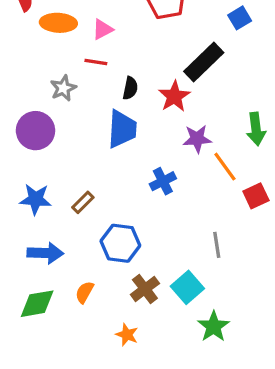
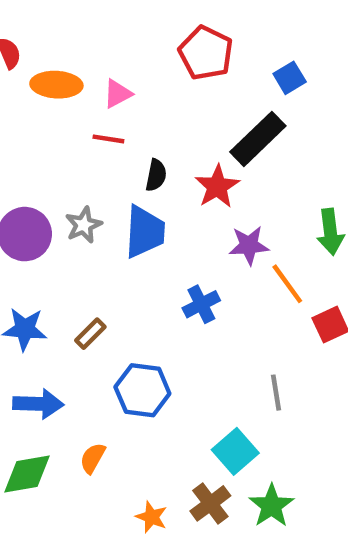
blue square: (240, 18) -> (290, 78), moved
gray star: (63, 88) -> (84, 225), moved
brown cross: (145, 289) -> (210, 503), moved

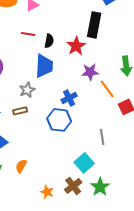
red line: (108, 139) -> (28, 34), moved
black rectangle: (258, 139) -> (94, 25), turned -35
gray star: (84, 225) -> (27, 90), moved
brown rectangle: (90, 334) -> (20, 111), turned 32
blue hexagon: (142, 390) -> (59, 120), moved

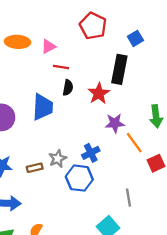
red line: (28, 34) -> (61, 67), moved
blue trapezoid: (44, 66) -> (43, 107), moved
gray star: (27, 90) -> (58, 159), moved

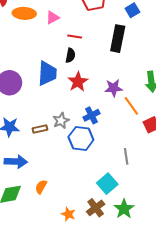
red line: (61, 67) -> (75, 37), moved
red star: (99, 93) -> (78, 82), moved

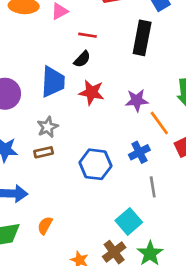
black semicircle: (70, 55) -> (82, 59), turned 32
red star: (78, 82) -> (91, 92), turned -30
blue cross: (91, 115) -> (139, 152), moved
gray star: (61, 121) -> (48, 127), moved

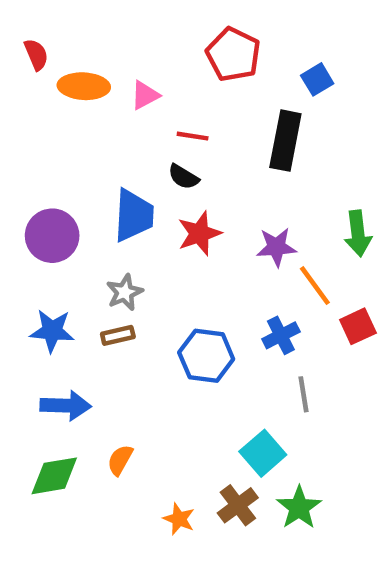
black semicircle: (82, 59) -> (183, 177), turned 78
red star: (91, 92) -> (199, 233), turned -30

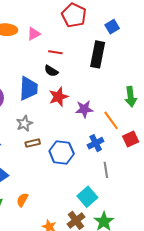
purple star: (276, 247) -> (84, 109), moved
brown rectangle: (118, 335) -> (33, 143), moved

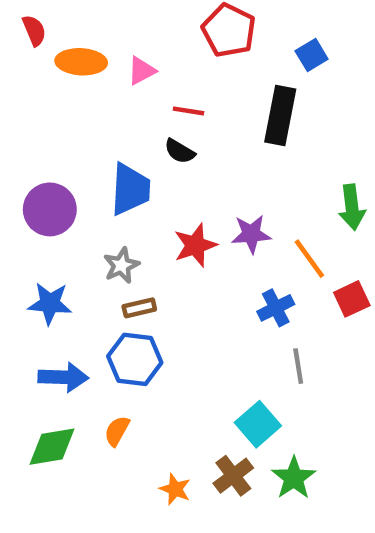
red star: (58, 97) -> (195, 245), moved
blue hexagon: (62, 152) -> (135, 359), moved

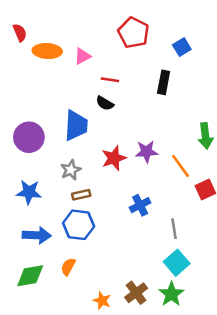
black rectangle: (280, 115) -> (164, 82), size x0.7
blue cross: (276, 308) -> (140, 205), moved
cyan square: (258, 424) -> (177, 263), moved

